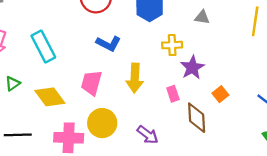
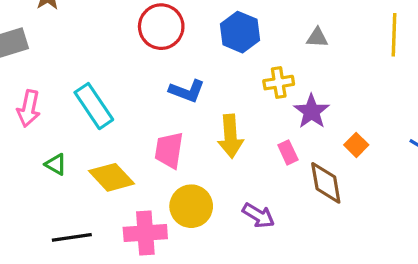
green triangle: (13, 84) -> (56, 164), turned -49

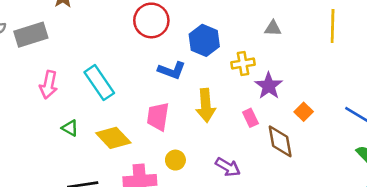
blue hexagon: (240, 32) -> (204, 40), moved
yellow circle: (191, 206) -> (175, 160), size x0.6

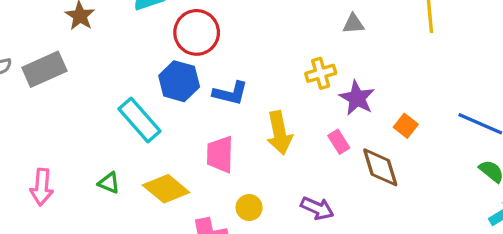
blue hexagon: (204, 40) -> (179, 81), moved
pink arrow: (49, 85) -> (42, 187), moved

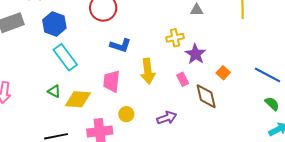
blue hexagon: (179, 81) -> (54, 24), moved
green triangle: (109, 183) -> (54, 91), moved
yellow diamond: (166, 189) -> (78, 99), turned -40
purple arrow: (317, 208) -> (167, 118), turned -48

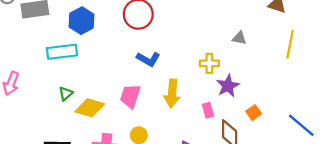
cyan rectangle: (65, 57) -> (62, 52), moved, turned -72
green triangle: (54, 91) -> (66, 94), turned 40

